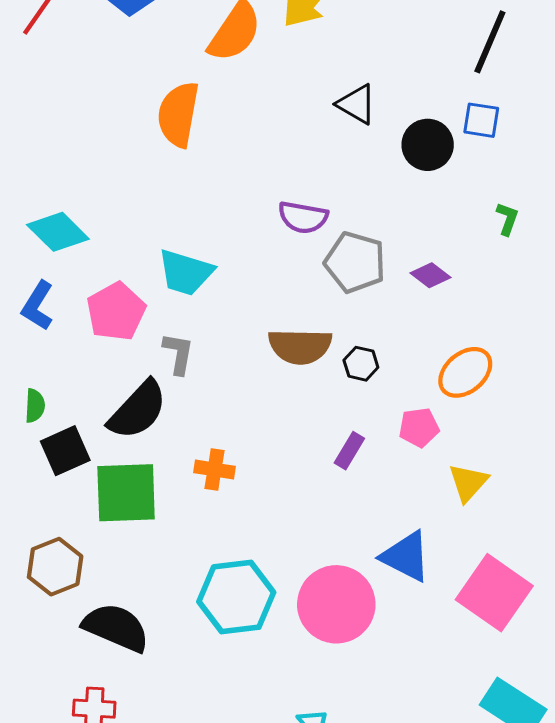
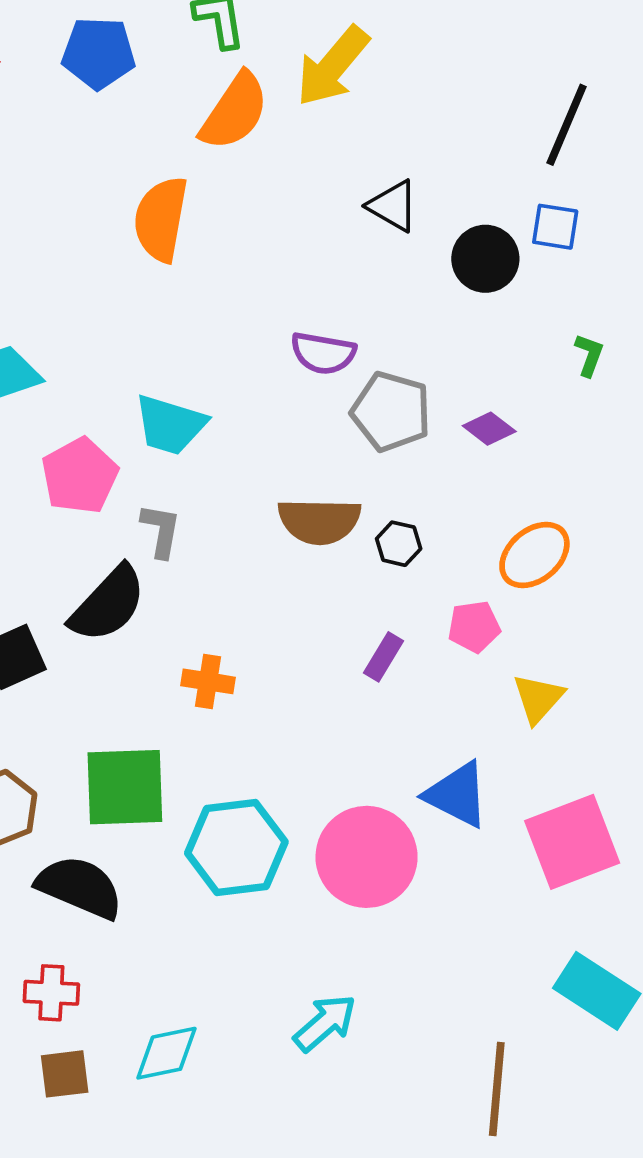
green square: (126, 493) -> (125, 787), moved
pink square: (494, 593) -> (572, 842), turned 34

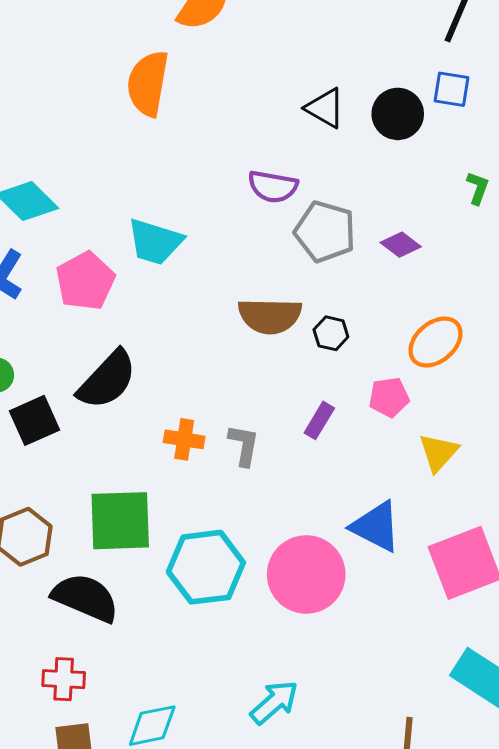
black triangle: (393, 206) -> (325, 108), moved
gray L-shape: (161, 530) -> (244, 445), moved

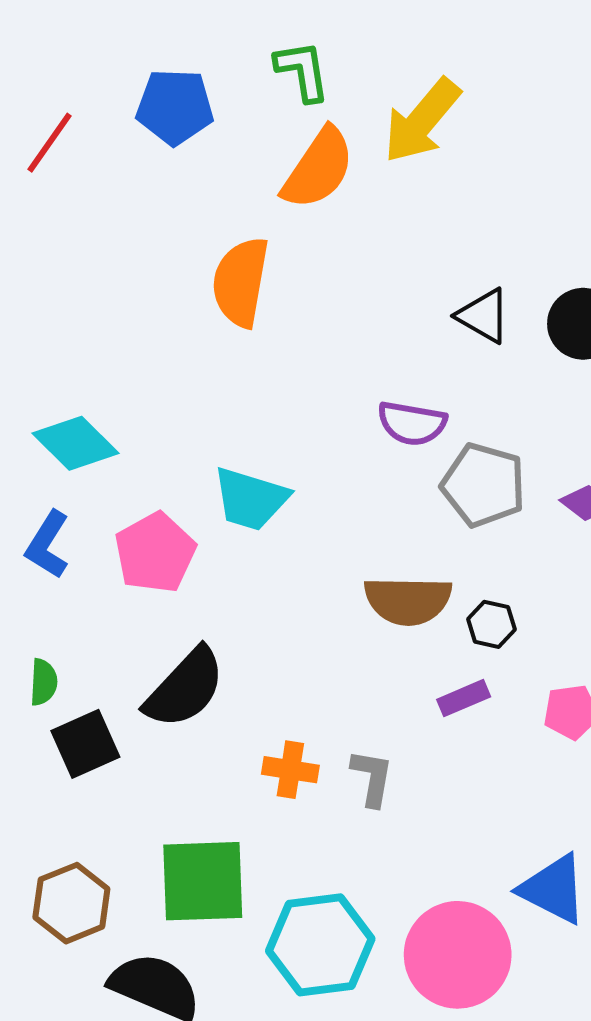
purple rectangle: (319, 420) -> (464, 698), moved, turned 36

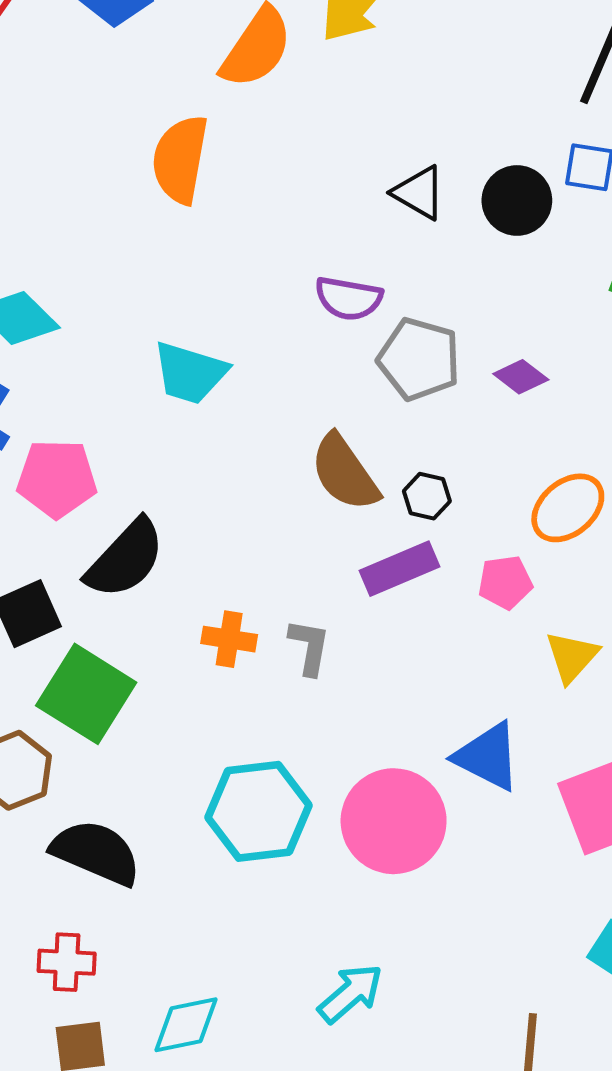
pink pentagon: (155, 553) -> (57, 479), moved, turned 30
brown semicircle: (408, 600) -> (345, 473), turned 54
purple rectangle: (464, 698) -> (399, 569), size x1.5
green square: (203, 881) -> (86, 694), moved, turned 34

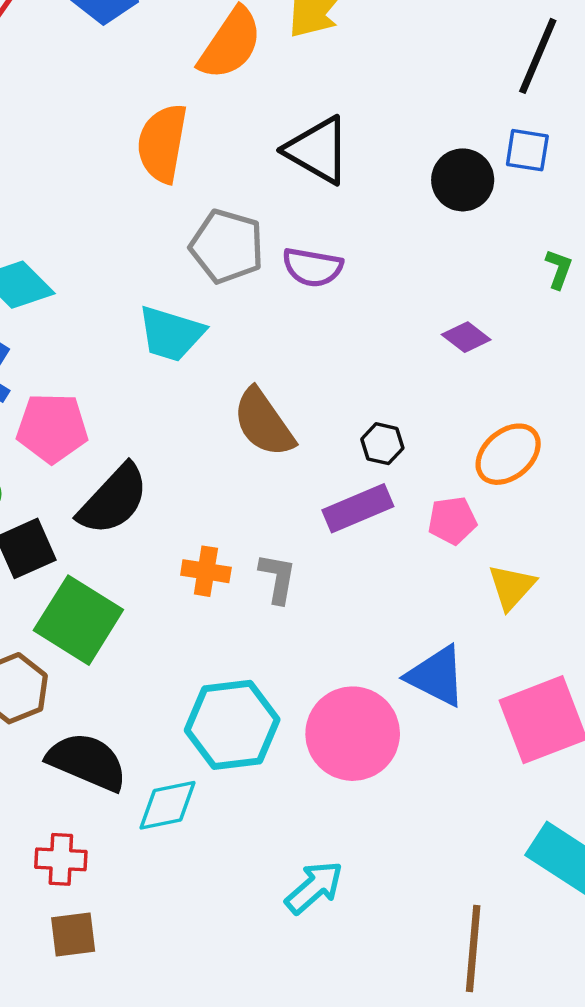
black triangle: (419, 193) -> (318, 150), moved, size x1.4
gray pentagon: (419, 359) -> (227, 246), moved
brown semicircle: (345, 473) -> (264, 423), moved
cyan diamond: (186, 1025) -> (167, 805), moved

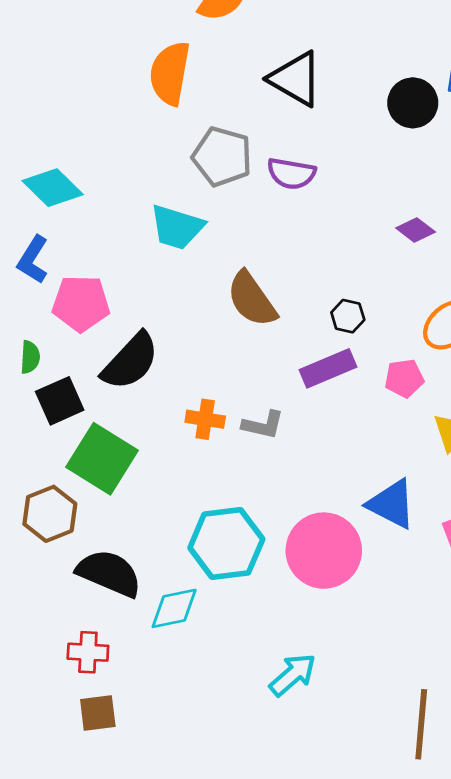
gray L-shape: (278, 578) -> (263, 425), turned 93

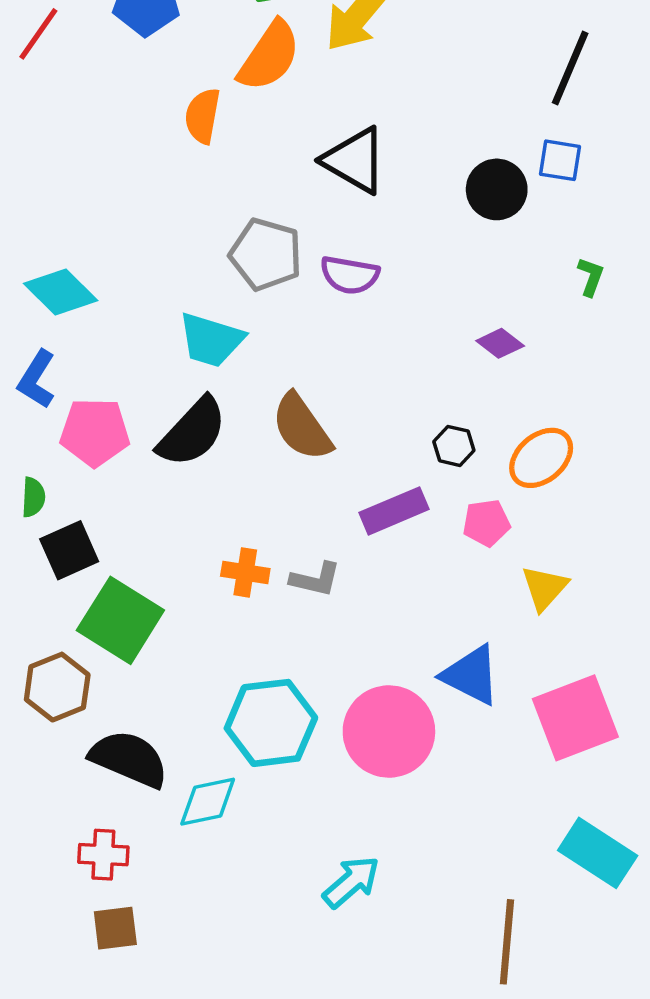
orange semicircle: (170, 73) -> (203, 116), moved, size x0.7
black hexagon: (348, 316) -> (454, 446), moved
black semicircle: (130, 361) -> (192, 432), moved

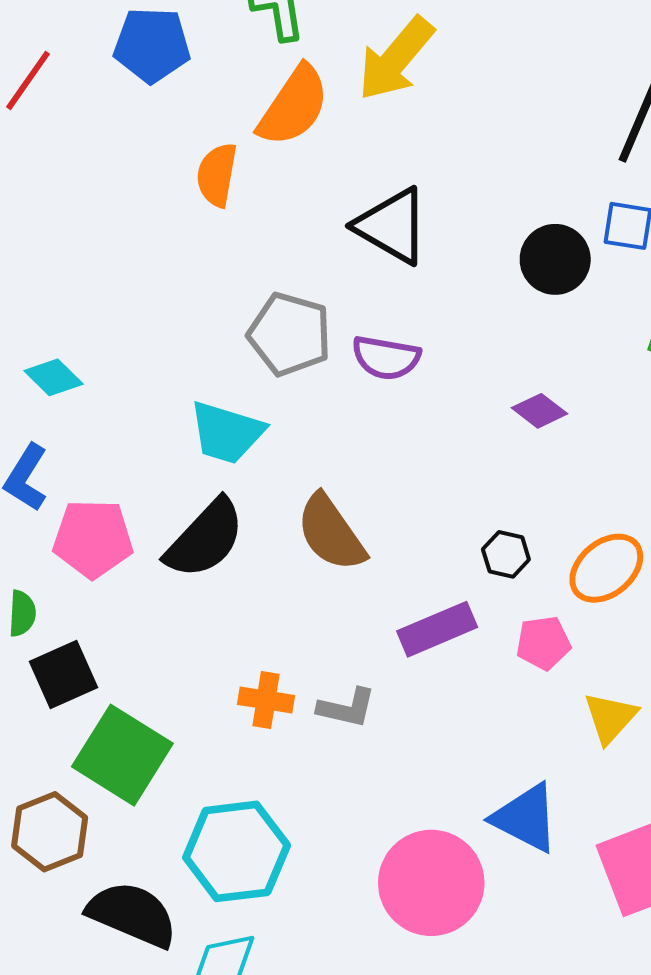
cyan diamond: (61, 292) -> (54, 377), size x0.7
purple diamond: (500, 343) -> (539, 411), moved
cyan hexagon: (271, 723) -> (237, 851), moved

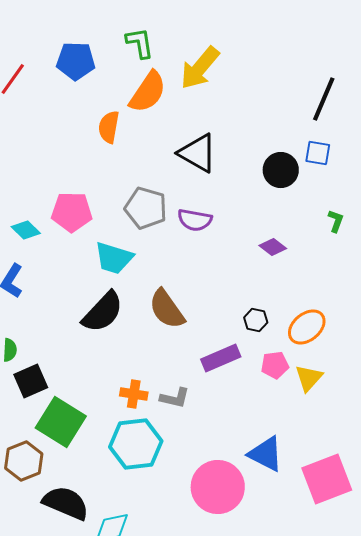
pink pentagon: (93, 539) -> (72, 212), moved
yellow triangle: (610, 718) -> (309, 378), moved
cyan hexagon: (237, 851) -> (136, 444), moved

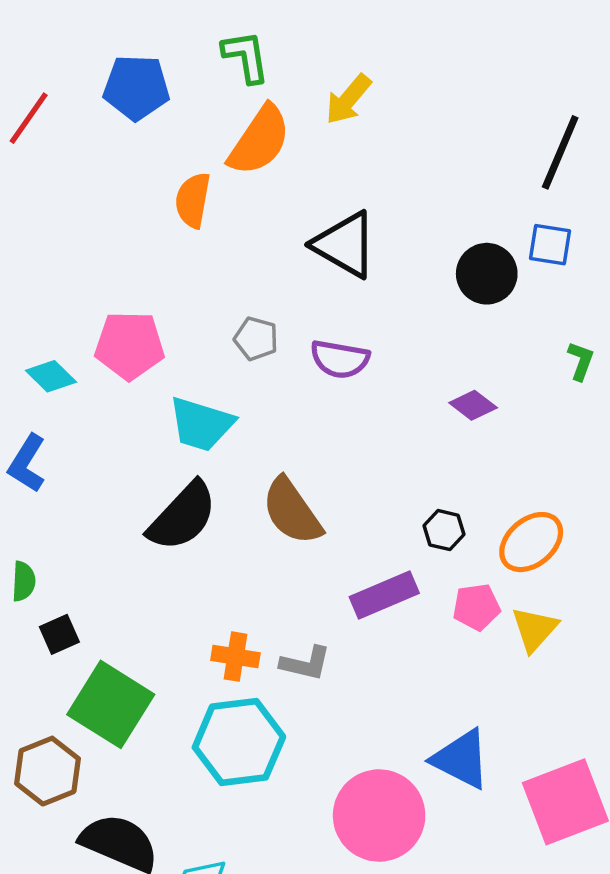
yellow arrow: (200, 68) -> (348, 99), size x0.7
gray pentagon: (146, 208) -> (256, 339), size x0.6
black square: (31, 381) -> (59, 634), size x0.7

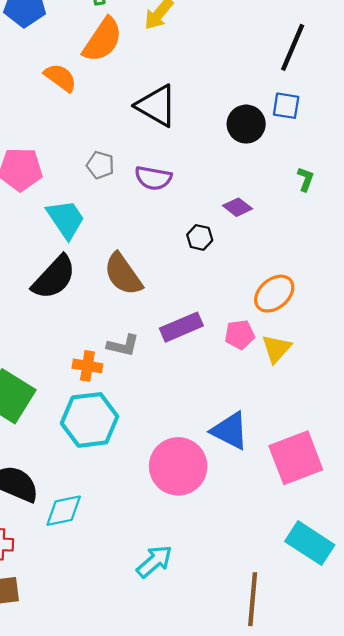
orange semicircle: (193, 200) -> (60, 78), turned 116
cyan trapezoid: (201, 424) -> (66, 219), turned -141
black hexagon: (444, 530) -> (200, 237), moved
gray L-shape: (306, 663) -> (123, 345), moved

